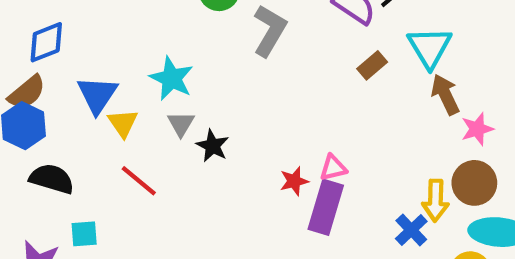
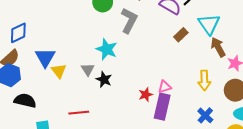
cyan star: (171, 78) -> (107, 49), moved
red line: (139, 181) -> (79, 113), moved, turned -42
yellow arrow: (435, 200) -> (204, 80), moved

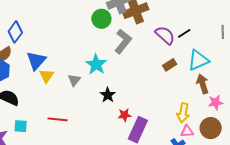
cyan triangle: (209, 24) -> (198, 60), turned 30
blue diamond: (18, 33) -> (15, 32), turned -40
black star: (104, 79) -> (108, 95), moved
pink triangle: (165, 87) -> (187, 131), moved

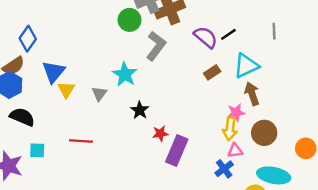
pink star: (216, 102) -> (236, 113), moved
brown circle: (211, 128) -> (264, 133), moved

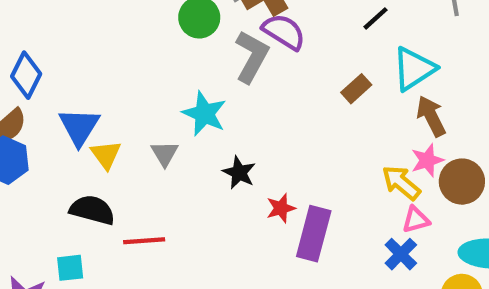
purple semicircle: (206, 37) -> (284, 32), moved
pink star: (236, 113) -> (427, 160), moved
black semicircle: (22, 117) -> (92, 210), moved
yellow arrow: (230, 129) -> (401, 183), turned 130

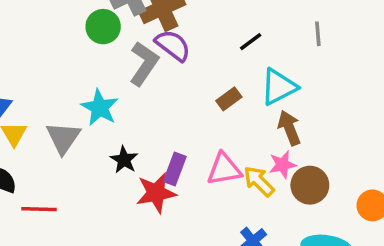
gray triangle: (165, 154) -> (63, 138), size x1.5
red star: (281, 208) -> (156, 193), size x1.6
pink triangle: (416, 220) -> (224, 169), moved, size x1.5
purple rectangle: (314, 234) -> (175, 169), moved, size x0.7

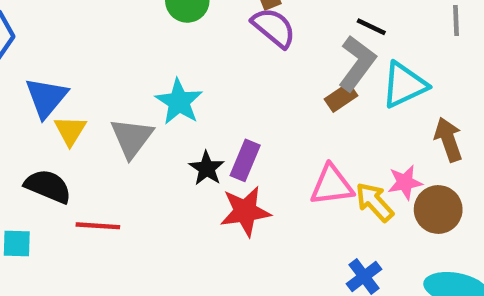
black line: (251, 42) -> (371, 27), turned 60
gray L-shape: (144, 64) -> (357, 63), moved
brown arrow: (289, 128) -> (448, 139), moved
purple rectangle: (175, 169) -> (245, 160), moved

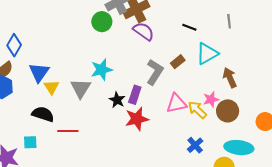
gray L-shape: (357, 63) -> (155, 72), moved
cyan star: (179, 102) -> (102, 70), turned 30

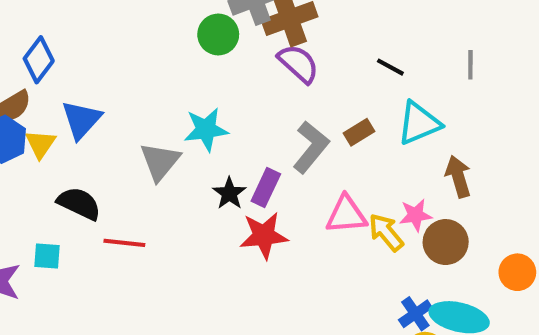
yellow triangle: (51, 87) -> (40, 144), moved
blue cross: (195, 145) -> (415, 314), moved

